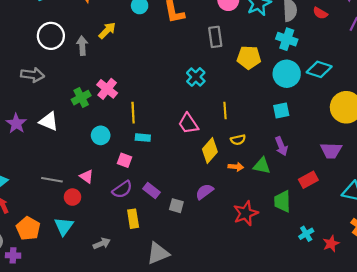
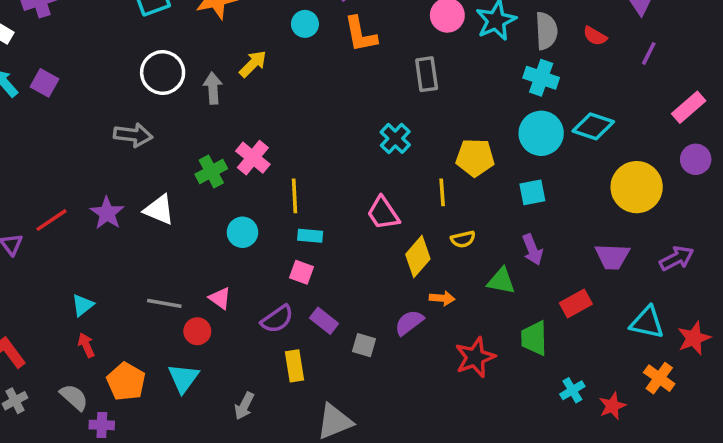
yellow pentagon: (249, 58) -> (475, 158), moved
pink square: (124, 160) -> (301, 272), moved
orange arrow: (236, 167) -> (442, 298), moved
gray arrow: (102, 244) -> (244, 406), turned 140

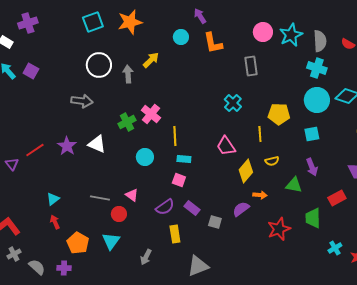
gray semicircle: (74, 397) -> (37, 267), moved

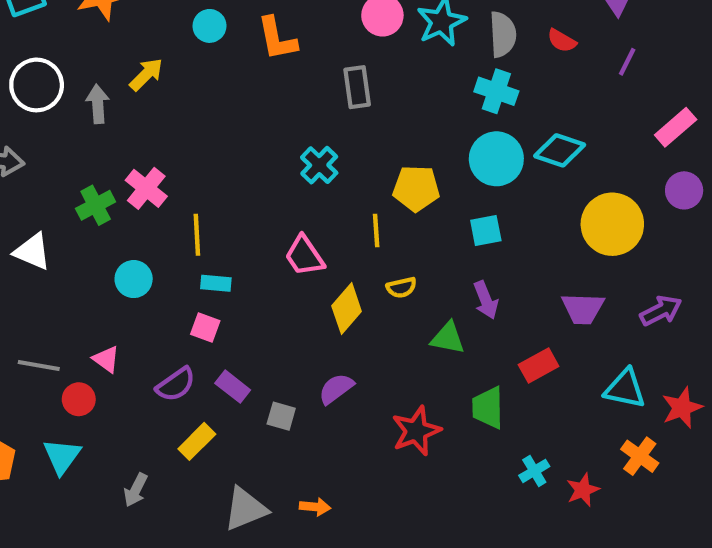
orange arrow: (260, 195) -> (315, 507), moved
yellow rectangle: (175, 234) -> (197, 441), turned 54

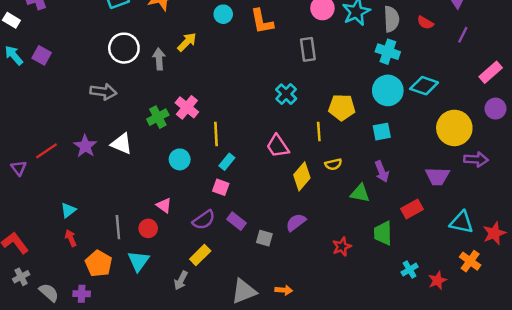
cyan rectangle: (216, 283) -> (227, 162), turned -56
purple arrow: (661, 311) -> (476, 159), moved, turned 30
gray line: (39, 365) -> (118, 227), moved, turned 75
red star: (416, 431) -> (342, 247), size x0.7
yellow rectangle: (197, 441) -> (200, 255), moved

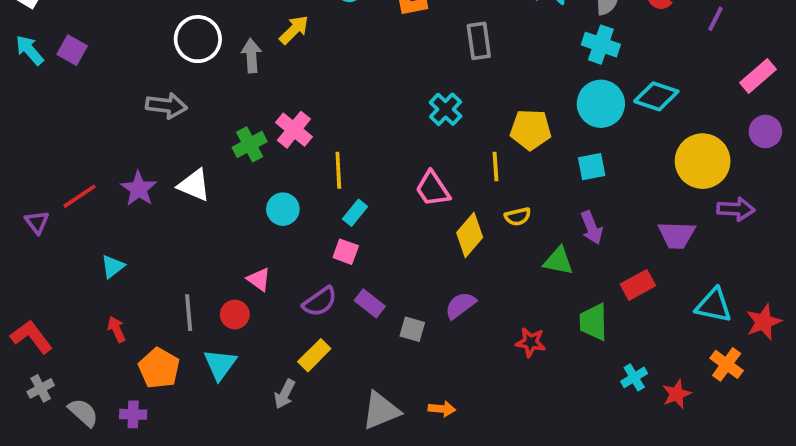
cyan triangle: (68, 210) -> (113, 266), moved
red star: (342, 247) -> (531, 342), turned 30

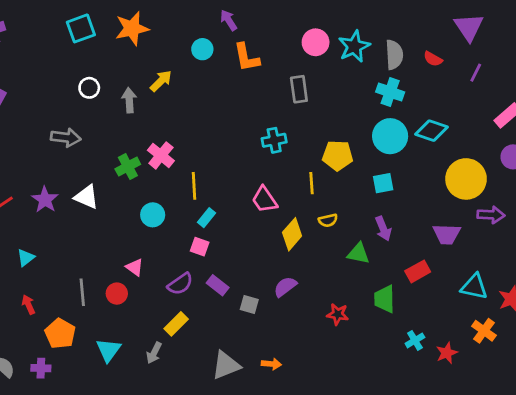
white circle: (198, 39) -> (89, 88), size x0.6
cyan cross: (446, 109) -> (274, 140), turned 35
cyan triangle: (220, 364) -> (108, 350), moved

